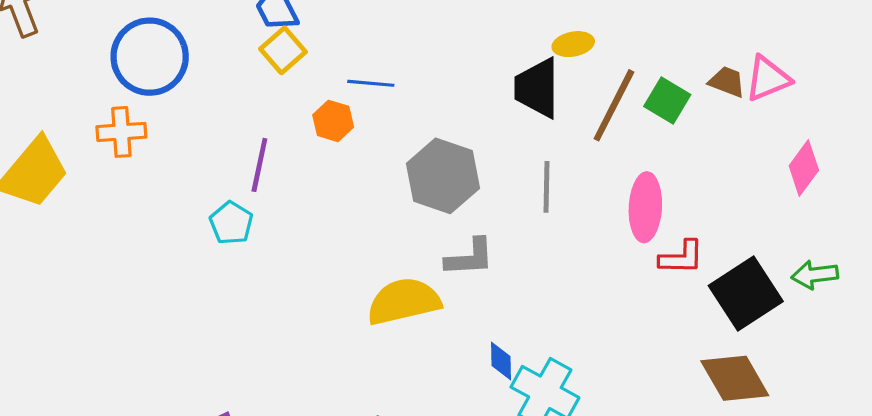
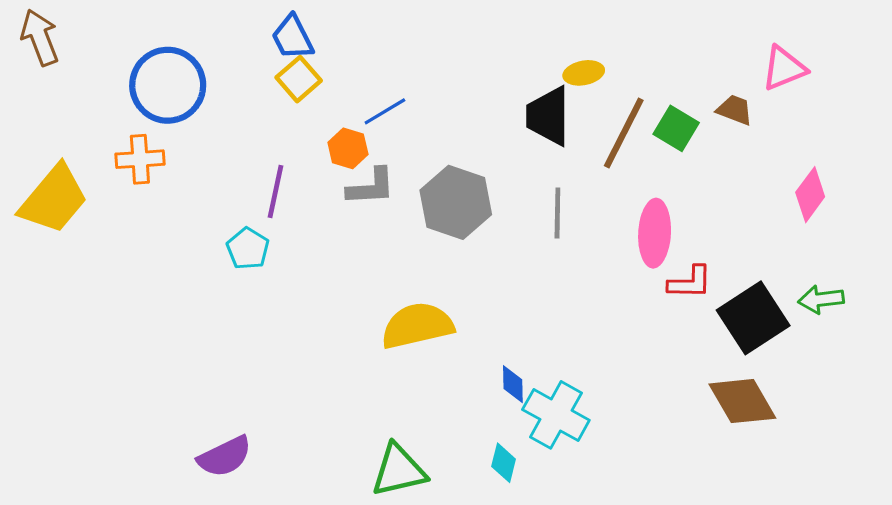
pink triangle: (768, 79) -> (784, 68), moved
blue line: (371, 83) -> (385, 111), turned -36
gray L-shape: (470, 257) -> (371, 187), moved

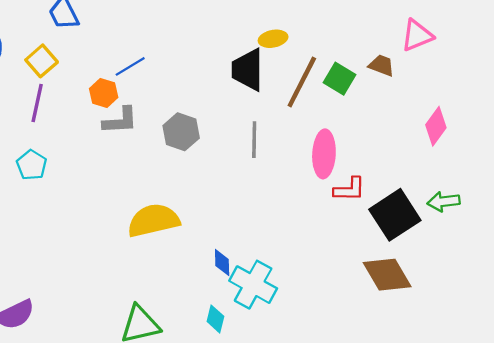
yellow square: (299, 79) -> (42, 61), moved
purple line: (276, 192) -> (37, 103), moved
gray hexagon: (456, 202) -> (181, 132), size x0.7

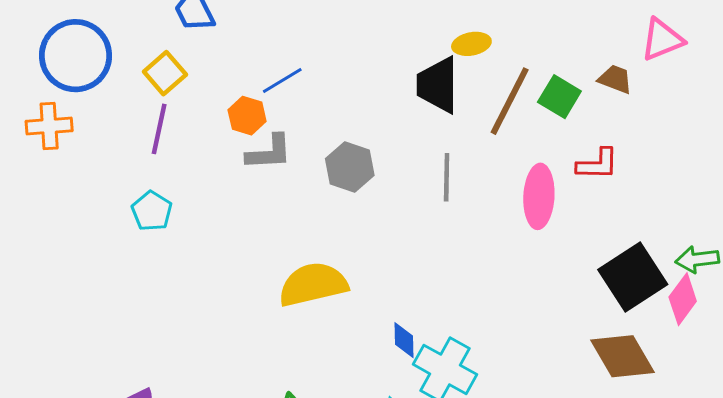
pink diamond: (436, 126) -> (683, 299), moved
red L-shape: (349, 189) -> (598, 164), moved

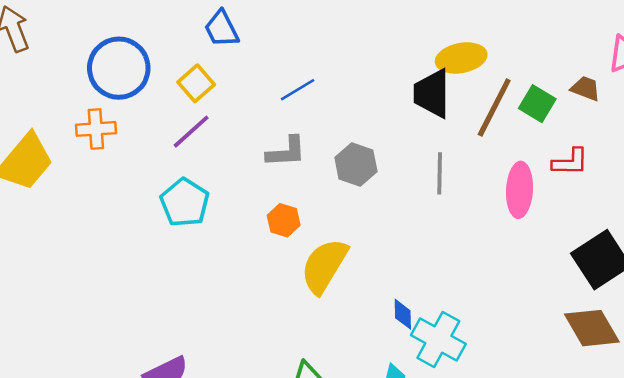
yellow ellipse: (471, 44) -> (461, 58), size x1.5
orange hexagon: (247, 116) -> (284, 220), moved
purple line: (159, 129) -> (191, 132), turned 36
cyan pentagon: (152, 211) -> (185, 203), size x1.4
yellow semicircle: (313, 284) -> (324, 266), turned -46

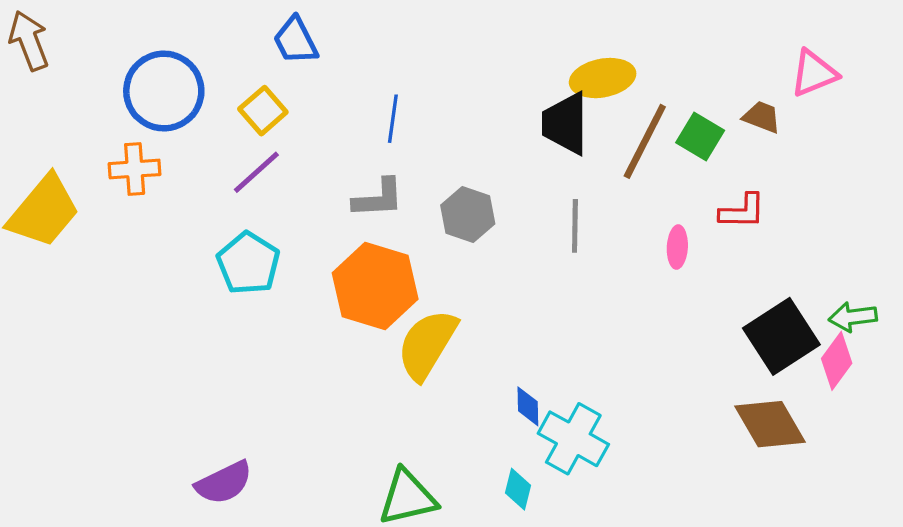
blue line: (298, 90) -> (393, 119), turned -51
pink ellipse: (520, 190) -> (677, 247), size x0.6
orange hexagon: (284, 220) -> (375, 286), size x2.0

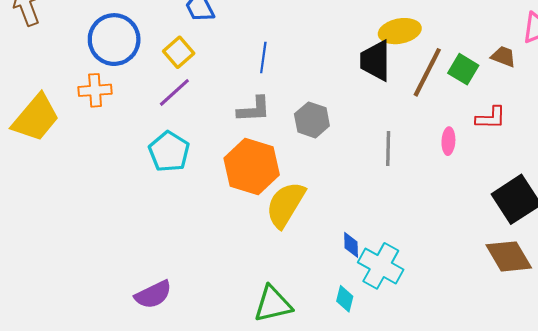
gray line: (575, 226) -> (388, 149), moved

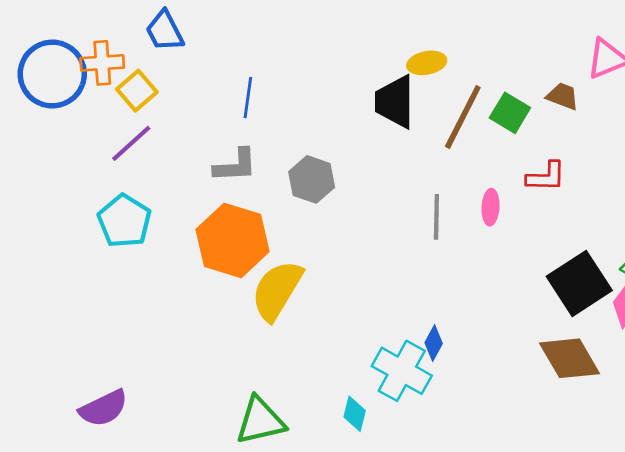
yellow ellipse: (400, 31) -> (427, 63), size x0.7
orange cross: (95, 90) -> (102, 63), moved
gray line: (388, 149) -> (436, 217), moved
blue diamond: (351, 245) -> (434, 343), moved, turned 30

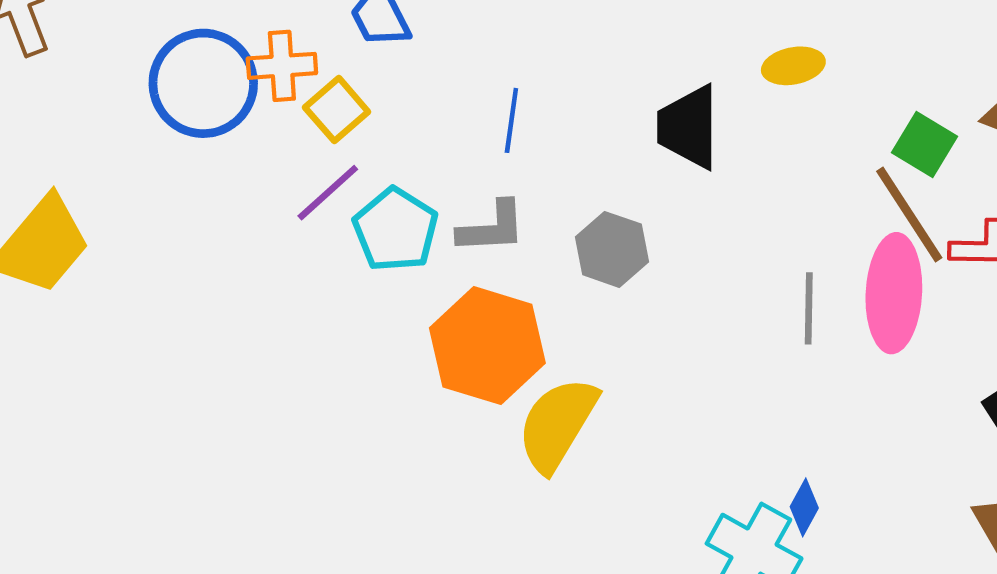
black trapezoid: (395, 102) -> (688, 127), moved
brown line: (463, 117) -> (909, 214), moved, turned -60
pink ellipse: (491, 207) -> (894, 293), size x2.0
cyan pentagon: (124, 221) -> (396, 230), moved

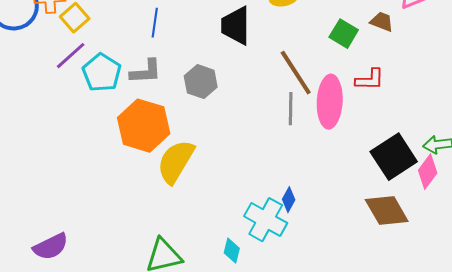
brown line: (909, 214) -> (296, 73), moved

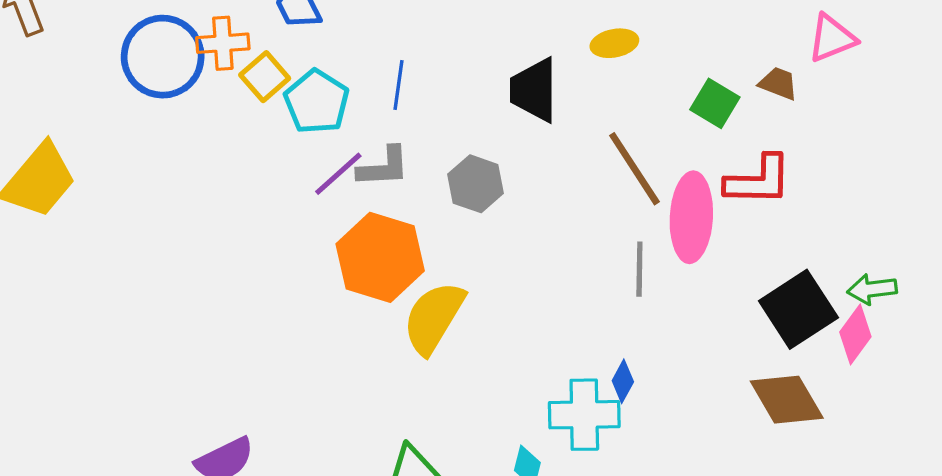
purple line: (71, 56) -> (338, 174), moved
cyan pentagon: (102, 73) -> (317, 102), moved
red L-shape: (370, 80) -> (758, 180), size x1.4
gray line: (291, 109) -> (639, 269), moved
cyan cross: (266, 220) -> (584, 415), turned -30

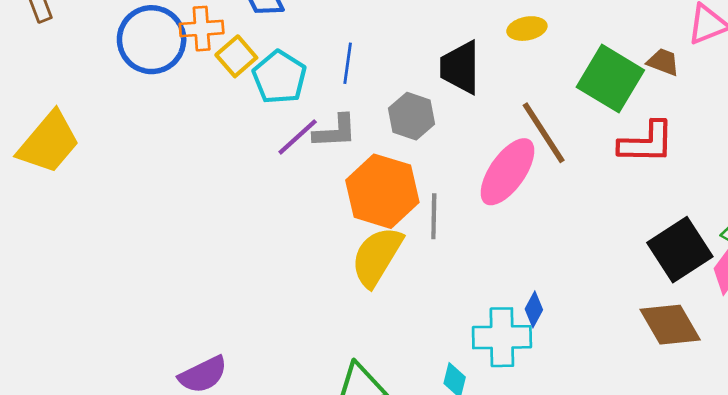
green square: (715, 103) -> (610, 79), size x1.6
gray hexagon: (476, 184) -> (412, 116), moved
pink ellipse: (691, 217) -> (507, 172), moved, turned 32
orange hexagon: (380, 257) -> (382, 191), moved
gray line: (639, 269) -> (434, 216), moved

